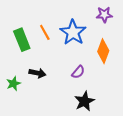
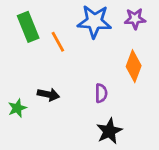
blue star: (73, 32) -> (94, 21), moved, turned -30
green rectangle: (22, 40) -> (28, 27), moved
purple semicircle: (78, 72) -> (101, 93), turned -40

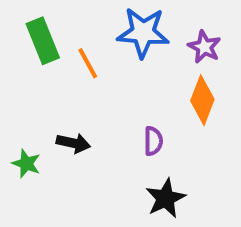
purple star: (135, 19) -> (204, 47), moved, turned 30
green star: (17, 108) -> (26, 164), turned -30

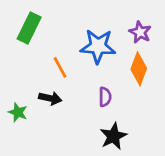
blue star: (143, 33) -> (98, 46), moved
green rectangle: (43, 41) -> (29, 28), turned 48
orange line: (88, 63) -> (60, 67), moved

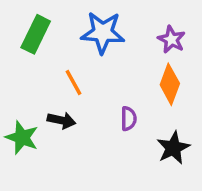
blue star: (98, 46) -> (103, 33), moved
green star: (18, 112) -> (22, 138), size x1.4
black star: (113, 136) -> (173, 148), moved

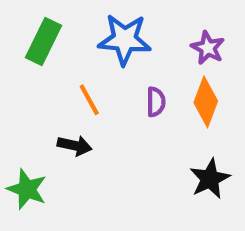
purple semicircle: (129, 119) -> (156, 102), moved
green star: (22, 138) -> (27, 189), moved

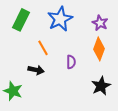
blue star: (125, 39) -> (60, 19), turned -30
purple semicircle: (156, 102) -> (71, 62), moved

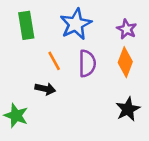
green rectangle: (21, 20) -> (26, 25), turned -35
purple semicircle: (71, 62) -> (87, 63), moved, size x1.5

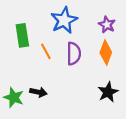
green rectangle: (26, 25) -> (22, 35), moved
black arrow: (45, 89) -> (38, 92), moved

